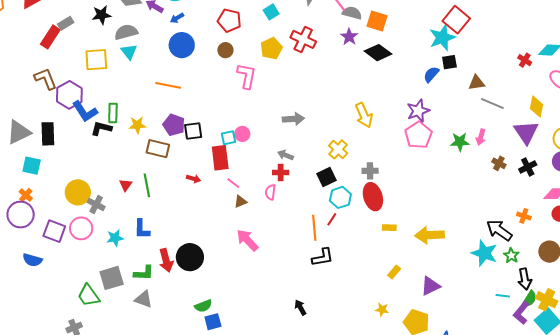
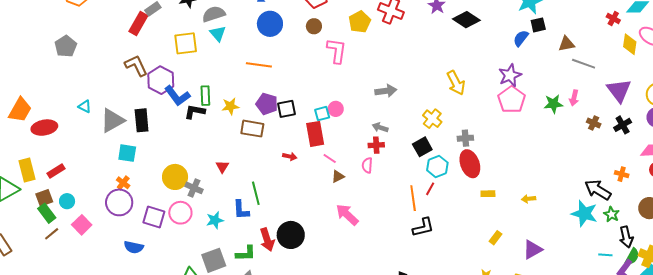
yellow diamond: (536, 107) -> (630, 44), moved
green line: (147, 185) -> (256, 193), moved
yellow arrow: (430, 235) -> (529, 199), size x0.5

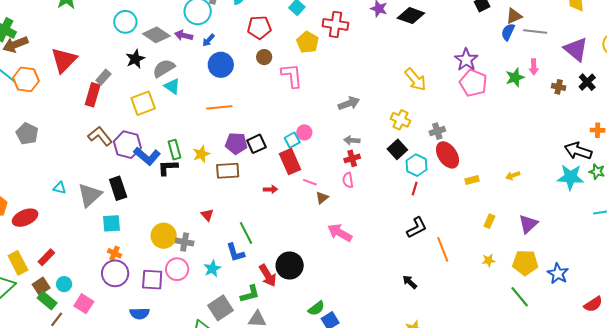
blue semicircle: (521, 38) -> (508, 32), moved
orange line: (413, 198) -> (443, 249), moved

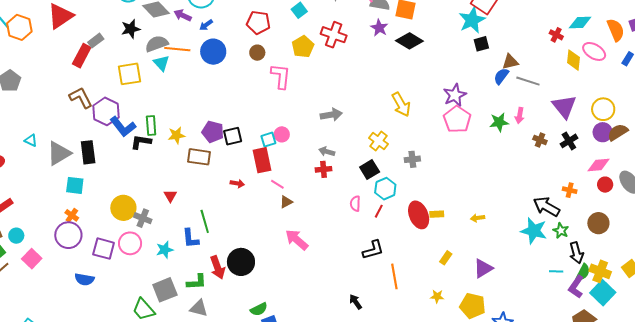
orange line: (219, 107) -> (177, 49), moved
red ellipse: (447, 155) -> (419, 215), moved
pink semicircle: (348, 180) -> (355, 204), moved

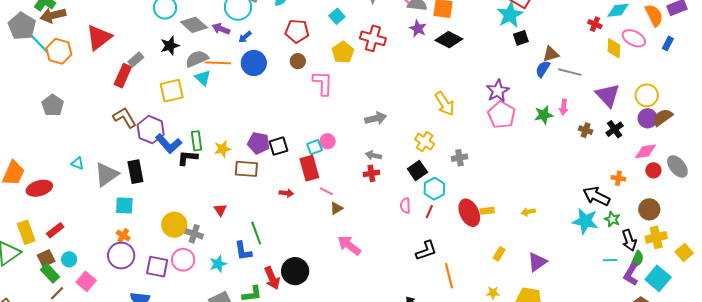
yellow cross: (600, 271) -> (656, 237), moved, turned -30

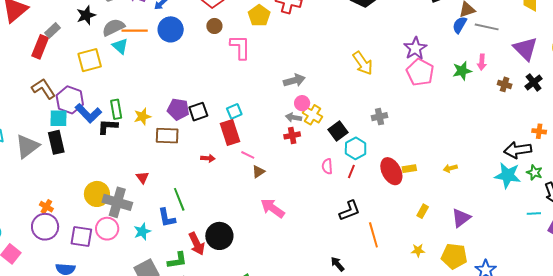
pink circle: (328, 141) -> (302, 103), moved
yellow cross: (425, 142) -> (312, 115), moved
black arrow: (596, 196) -> (518, 150), turned -32
cyan square: (124, 206) -> (58, 118), moved
gray cross: (194, 234) -> (117, 202), size x1.6

